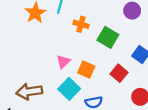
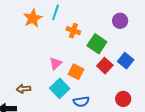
red square: (119, 73) -> (105, 66), moved
brown arrow: (29, 92) -> (23, 89), size x0.6

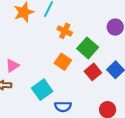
pink triangle: (56, 63) -> (12, 66), moved
orange square: (76, 72) -> (63, 62), moved

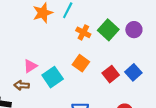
green square: (88, 48) -> (108, 30), moved
cyan square: (42, 90) -> (53, 77), moved

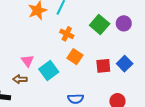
orange cross: (83, 32) -> (67, 34), moved
pink triangle: (30, 66) -> (27, 61), turned -32
red square: (111, 74) -> (103, 66), turned 35

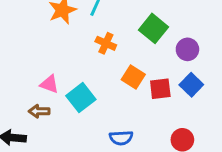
purple circle: (124, 23) -> (187, 49), moved
orange square: (75, 57) -> (133, 77), moved
pink triangle: (27, 61) -> (49, 84), turned -32

